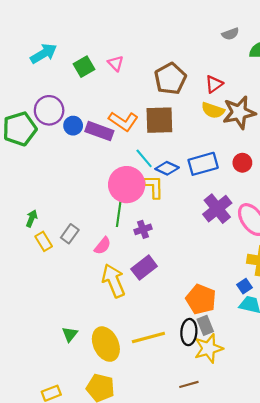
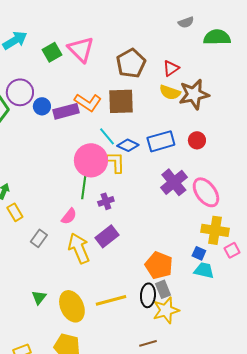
pink triangle: (116, 63) -> (81, 49), size x1.8
purple rectangle: (99, 131) -> (66, 111), turned -35
gray rectangle: (70, 234) -> (39, 238), moved
blue square: (245, 286) -> (199, 253), turned -32

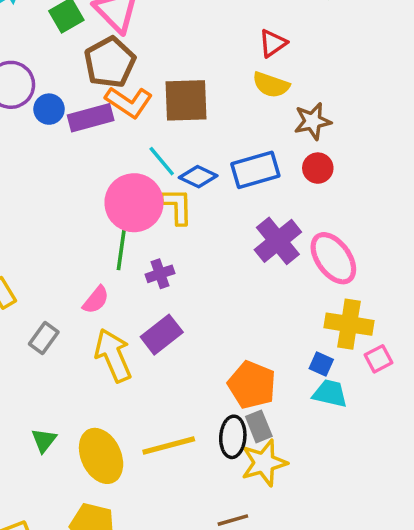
brown pentagon: (131, 63) -> (110, 62), moved
brown star: (194, 94) -> (313, 121), moved, size x0.7

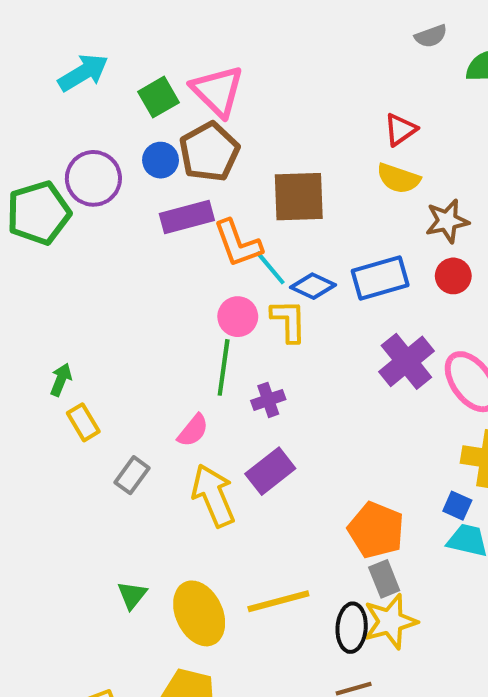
orange L-shape: (129, 102) -> (238, 243), moved, turned 36
blue circle: (49, 109) -> (161, 160), moved
pink circle: (134, 203) -> (238, 317), size x0.6
black ellipse: (233, 437) -> (352, 628), moved

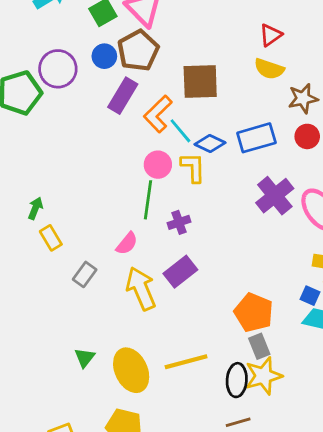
purple rectangle: (187, 217) -> (123, 96), turned -44
orange L-shape: (238, 243) -> (158, 114), turned 66

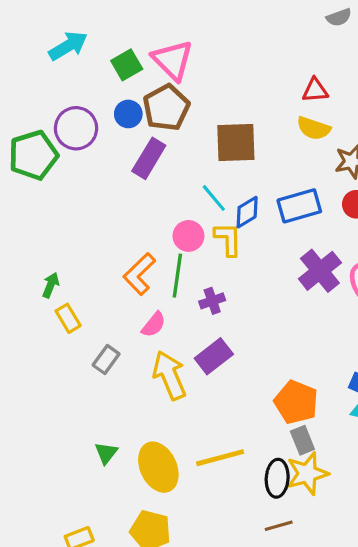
red triangle: (271, 35) -> (315, 90), turned 30
orange L-shape: (158, 114) -> (139, 274), moved
blue diamond: (210, 143) -> (247, 212), turned -56

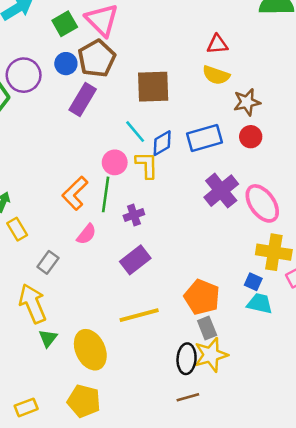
yellow arrow: (169, 375) -> (33, 304), moved
yellow line: (220, 458) -> (139, 315), moved

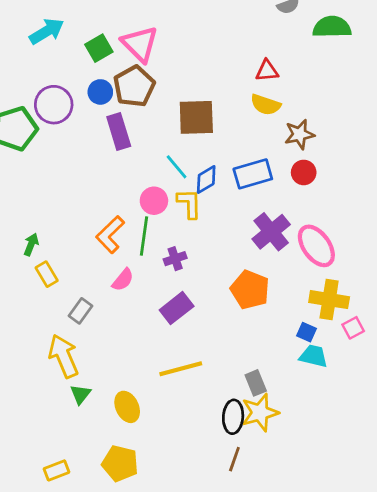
purple rectangle: (83, 100) -> (119, 132), turned -48
orange pentagon: (202, 297) -> (250, 290), moved
yellow ellipse: (90, 350) -> (127, 407), size x0.7
brown line: (188, 397) -> (234, 459), turned -55

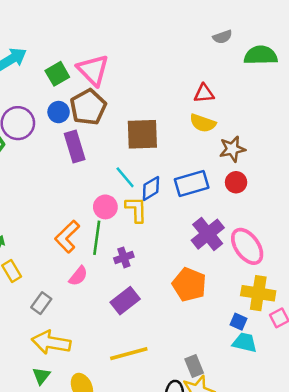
yellow arrow: (64, 356) -> (51, 343), moved, turned -57

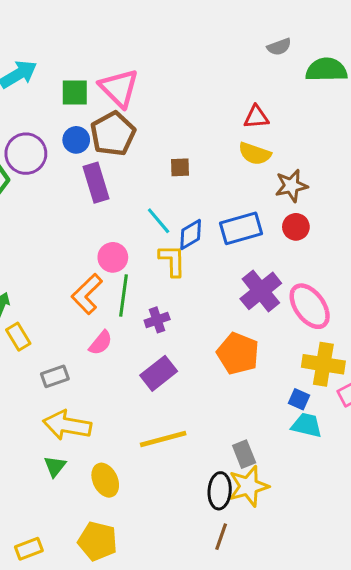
green square: (57, 74) -> (75, 93), turned 30
brown square: (142, 134) -> (180, 167), size x0.5
pink circle: (105, 207) -> (113, 257), moved
gray rectangle: (41, 303) -> (55, 376), turned 35

